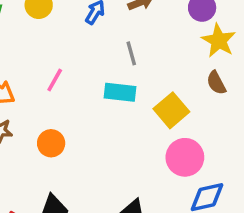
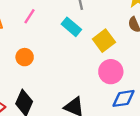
cyan rectangle: (120, 92) -> (71, 27), turned 30

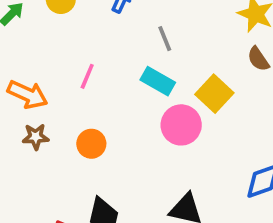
pink circle: (111, 72) -> (181, 125), moved

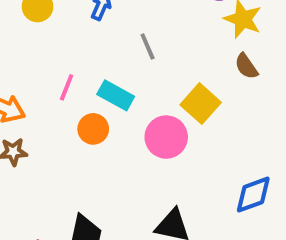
cyan rectangle: (158, 81) -> (116, 95), moved
orange circle: (91, 144) -> (93, 129), moved

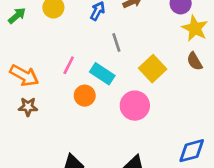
gray line: (148, 46) -> (116, 42), moved
yellow square: (201, 104) -> (153, 69), moved

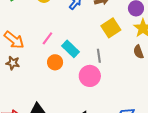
gray line: (116, 42) -> (99, 56), moved
yellow square: (153, 69) -> (111, 28), moved

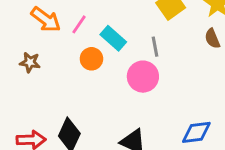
orange arrow: (14, 40) -> (46, 20), moved

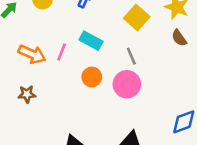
cyan rectangle: (113, 38) -> (91, 41), moved
orange circle: (91, 59) -> (92, 77), moved

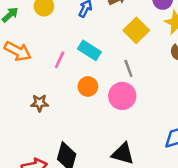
orange arrow: (32, 54) -> (18, 51), moved
brown star: (27, 94) -> (39, 103), moved

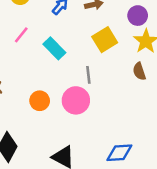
pink line: (60, 60) -> (21, 35), moved
orange circle: (88, 87) -> (40, 101), moved

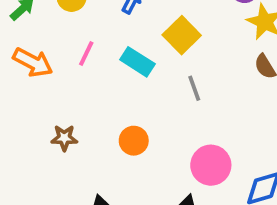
yellow square: (105, 40) -> (182, 35), moved
pink circle: (76, 100) -> (211, 165), moved

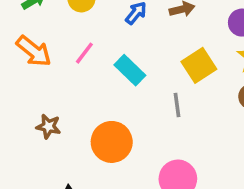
yellow square: (182, 35) -> (199, 65), moved
orange circle: (134, 141) -> (112, 142), size x1.5

